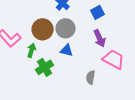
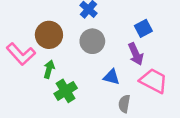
blue square: (98, 12) -> (143, 28), moved
brown circle: (43, 29) -> (49, 35), moved
blue triangle: (67, 50) -> (111, 77), moved

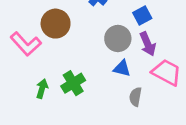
blue square: (143, 28) -> (142, 15), moved
gray circle: (92, 41) -> (118, 38), moved
green arrow: (49, 69) -> (42, 89), moved

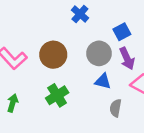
brown circle: (56, 24) -> (53, 55), moved
green arrow: (42, 89) -> (13, 103), moved

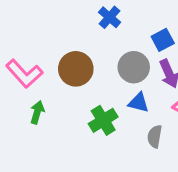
green cross: (57, 95) -> (103, 120), moved
green arrow: (13, 103) -> (37, 112), moved

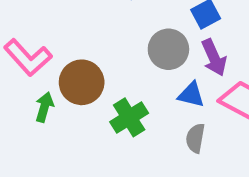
brown circle: (76, 69) -> (82, 82), moved
blue triangle: (139, 103) -> (191, 95), moved

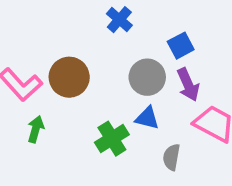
brown circle: (82, 82) -> (69, 77), moved
blue triangle: (191, 95) -> (147, 118), moved

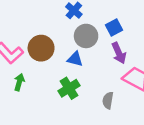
gray circle: (147, 77) -> (86, 36), moved
blue triangle: (147, 118) -> (75, 59), moved

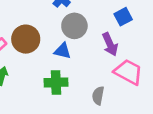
blue square: (114, 27) -> (123, 17), moved
green cross: (69, 88) -> (56, 82), turned 30

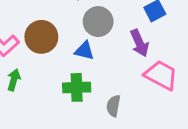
gray semicircle: (98, 96) -> (113, 106), moved

